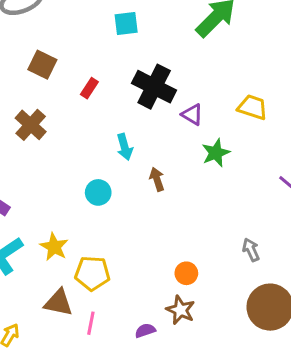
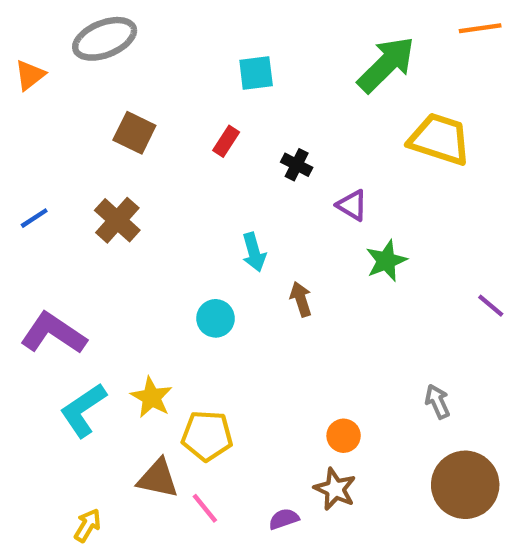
black cross: (154, 87) -> (297, 165), size x0.5
red rectangle: (89, 88) -> (226, 141), moved
yellow trapezoid: (252, 107) -> (440, 139), moved, size x1.4
pink line: (91, 323) -> (205, 508), turned -50

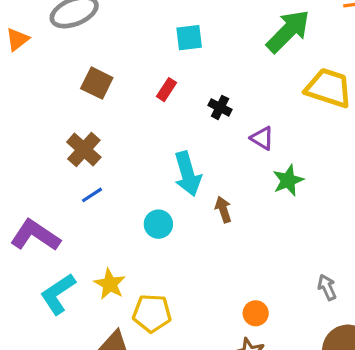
blue line: (34, 218) -> (92, 195), moved
cyan arrow: (254, 252) -> (188, 174), size x1.5

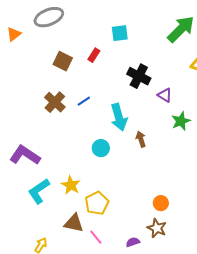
red rectangle: (167, 90) -> (94, 55), moved
black cross: (220, 107) -> (139, 76), size x1.6
blue line: (92, 195) -> (84, 101), moved
yellow pentagon: (152, 313) -> (97, 203), turned -30

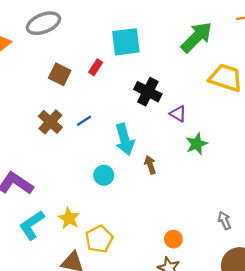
cyan square: (120, 33) -> (126, 42), size x1.5

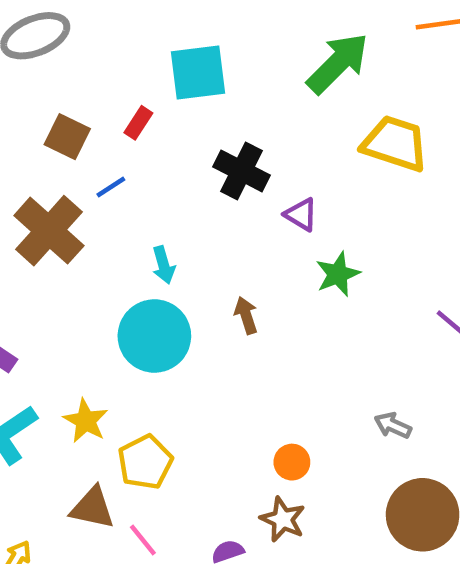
blue line: (84, 121) -> (111, 187), moved
brown cross: (50, 122) -> (49, 231), size x1.4
cyan arrow: (125, 139) -> (164, 265), moved, size x0.6
cyan circle: (104, 175) -> (154, 336), size x1.8
gray arrow: (224, 221) -> (393, 425), turned -42

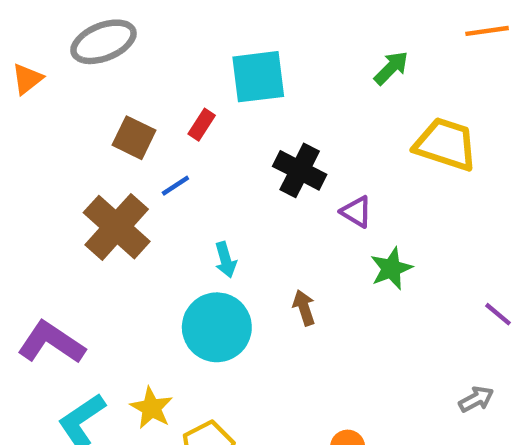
green arrow: (338, 63) -> (391, 68), size x0.6
gray arrow: (393, 425) -> (476, 399), moved, turned 128

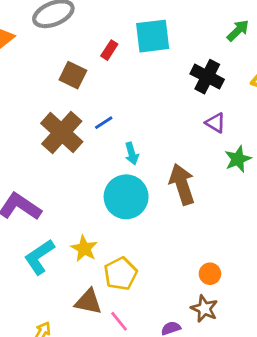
red rectangle: (202, 125) -> (109, 50), moved
black cross: (300, 170) -> (207, 77), moved
blue line: (175, 186) -> (104, 123), moved
brown arrow: (304, 308) -> (182, 184), size x1.8

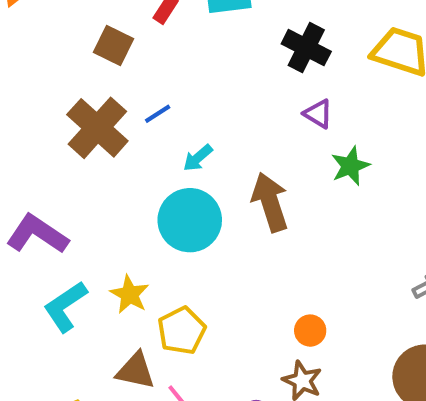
cyan arrow: (132, 153) -> (198, 158), turned 65

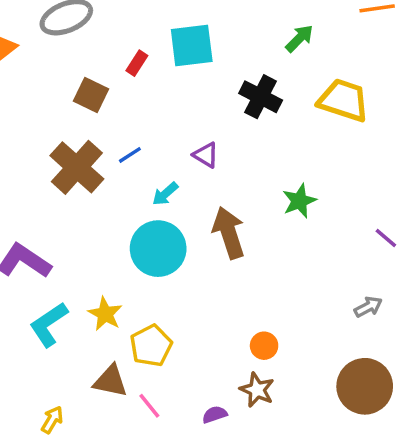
purple triangle: (318, 114) -> (206, 155), moved

